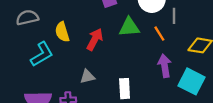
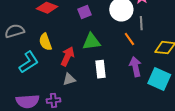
green triangle: (129, 27) -> (92, 42), moved
red arrow: (95, 39) -> (67, 56), moved
white rectangle: (125, 89) -> (100, 69), moved

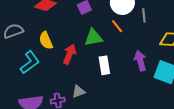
orange line: (129, 39) -> (117, 26), moved
gray triangle: (69, 79) -> (78, 92), moved

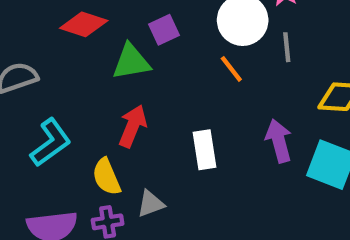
green triangle: (93, 37) -> (131, 62), moved
yellow semicircle: (46, 40) -> (106, 177), moved

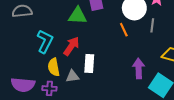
cyan L-shape: (51, 143) -> (45, 41), moved, turned -40
white rectangle: (204, 150) -> (89, 63), moved
gray triangle: (151, 204) -> (72, 76), moved

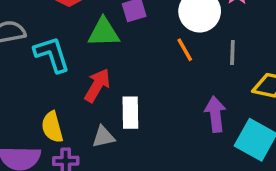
gray line: (152, 25) -> (232, 53), moved
cyan L-shape: (45, 41) -> (52, 54), moved, turned -40
yellow semicircle: (54, 67) -> (52, 127), moved

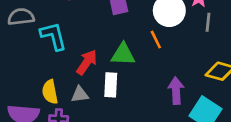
green triangle: (104, 32) -> (123, 54), moved
gray line: (232, 53) -> (208, 22), moved
gray triangle: (103, 137) -> (80, 94), moved

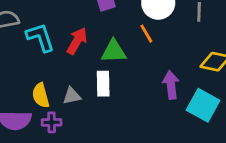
red arrow: (87, 62) -> (77, 41), moved

